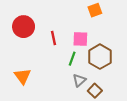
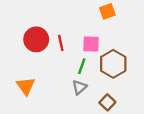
red circle: (24, 27) -> (36, 39), moved
gray triangle: (79, 80) -> (79, 87), moved

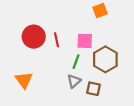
brown square: (107, 102) -> (93, 89), moved, turned -32

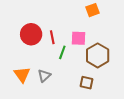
green line: (76, 62) -> (62, 52), moved
gray triangle: (74, 81) -> (44, 76), moved

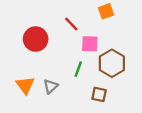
red line: (52, 37) -> (71, 24), moved, turned -32
green line: (62, 52) -> (78, 69), moved

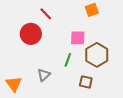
red line: (71, 24) -> (46, 14), moved
orange triangle: (25, 85) -> (14, 84), moved

